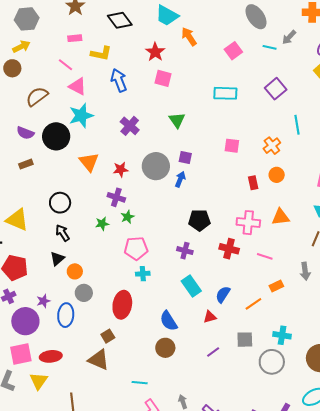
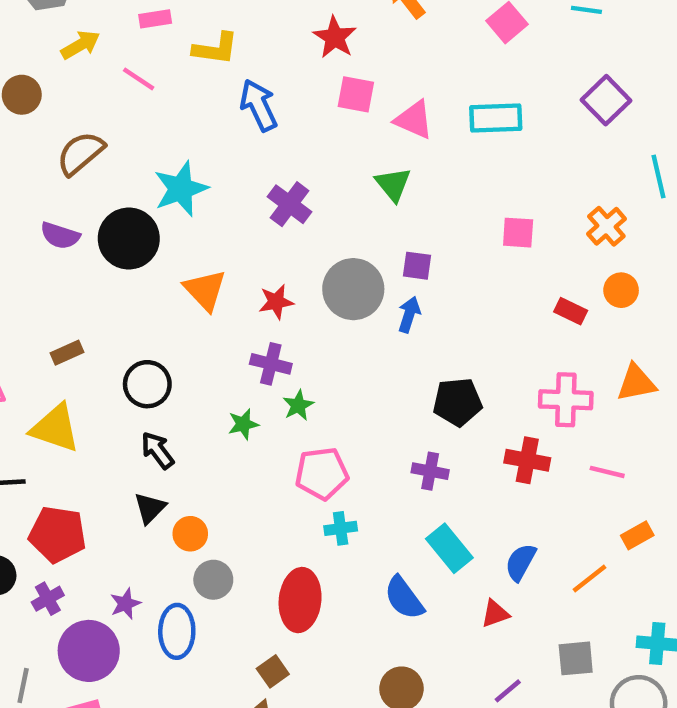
yellow arrow: (21, 47) -> (80, 45), moved
pink triangle: (78, 86) -> (414, 120), moved
brown rectangle: (26, 164) -> (67, 353), moved
red rectangle: (253, 183) -> (571, 311), turned -48
blue semicircle: (169, 321) -> (404, 598), moved

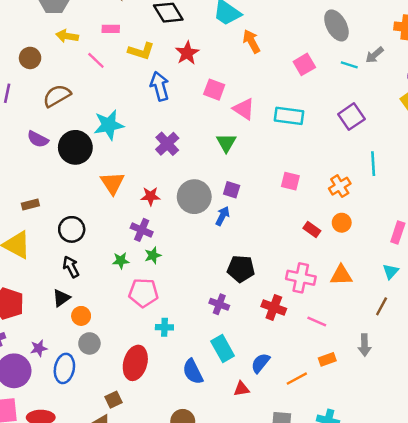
red star: (335, 37) -> (187, 53), moved
yellow arrow: (80, 45) -> (67, 36), turned -150
pink pentagon: (322, 473) -> (143, 293), moved

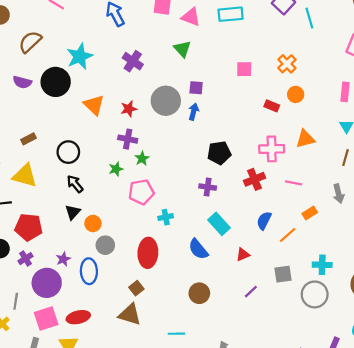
cyan line: (373, 164) -> (309, 18), moved
red cross: (274, 308) -> (254, 179), turned -30
blue semicircle: (260, 363) -> (264, 221), moved

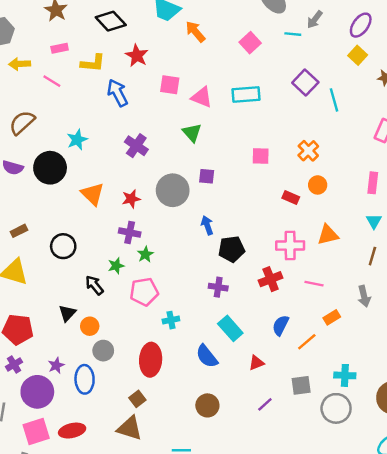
cyan star: (80, 56) -> (77, 140), size x0.7
blue arrow: (194, 112) -> (207, 225), moved, turned -35
black arrow: (75, 184) -> (94, 285), moved

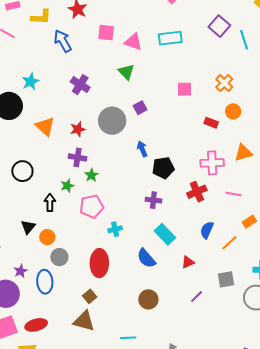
purple square: (207, 176) -> (140, 108), turned -32
black arrow: (94, 285) -> (50, 203), turned 42

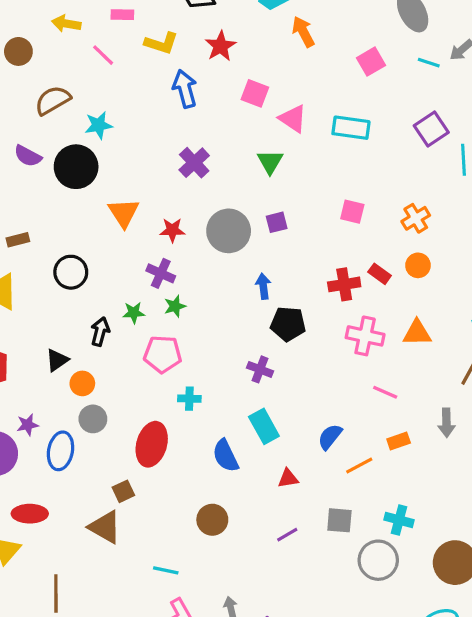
cyan star: (31, 82) -> (99, 125), moved
red cross: (197, 192) -> (344, 284), moved

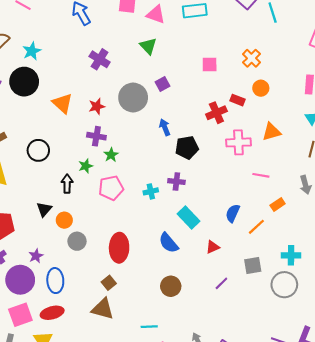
cyan cross: (189, 399) -> (151, 191), moved
blue ellipse: (61, 451) -> (55, 281), moved

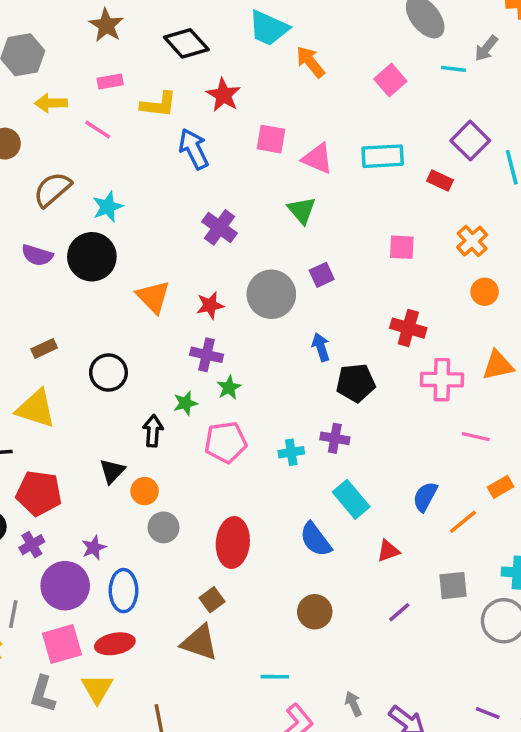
red rectangle: (238, 100) -> (440, 181), moved
red cross: (216, 113) -> (408, 328), turned 36

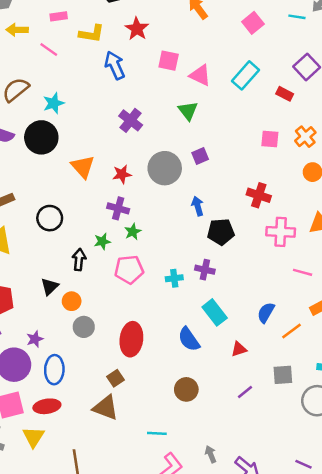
cyan rectangle: (383, 156) -> (246, 75), turned -48
pink square: (402, 247) -> (270, 139), moved

